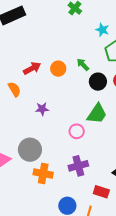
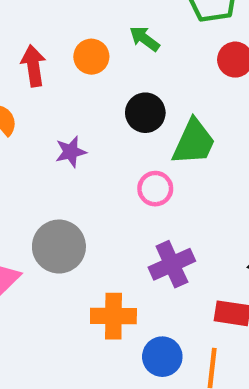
red arrow: (32, 68) -> (33, 66), turned -60
black circle: (98, 82) -> (145, 113), moved
orange cross: (43, 173) -> (113, 316), moved

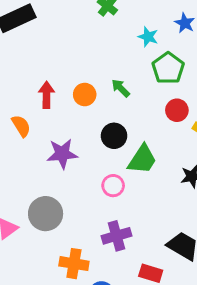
purple star: (71, 152) -> (62, 154), size x1.5

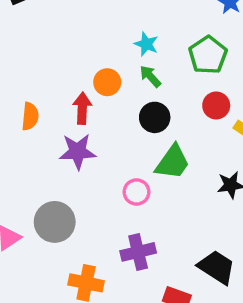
cyan star: (148, 37) -> (146, 44), moved
red arrow: (46, 95) -> (82, 108), moved
orange semicircle: (21, 126) -> (30, 116), turned 35
black circle: (114, 136) -> (155, 117), moved

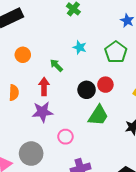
green arrow: (150, 76) -> (56, 65), moved
orange circle: (107, 82) -> (23, 55), moved
red circle: (216, 106) -> (105, 85), moved
pink circle: (136, 192) -> (65, 137), moved

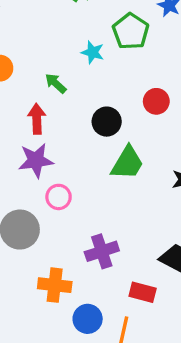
green pentagon: (116, 52) -> (131, 31), moved
red circle: (105, 85) -> (156, 101), moved
pink circle: (65, 137) -> (59, 197), moved

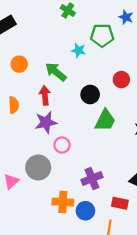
green pentagon: (131, 31) -> (102, 35), turned -30
green arrow: (56, 83) -> (56, 72), size x1.5
blue circle: (88, 319) -> (85, 211), moved

